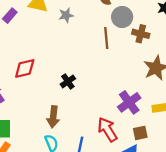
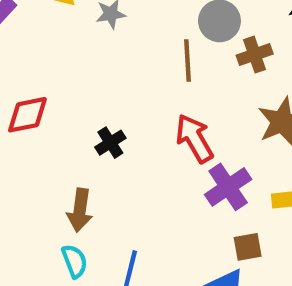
brown cross: (141, 34) -> (255, 55), turned -35
red arrow: (107, 129) -> (194, 138), moved

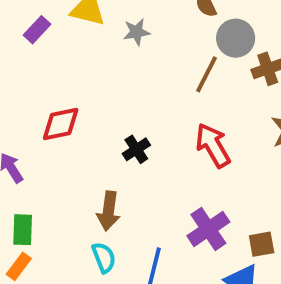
brown line: (187, 60) -> (206, 74), turned 30
purple cross: (228, 187) -> (208, 229), moved

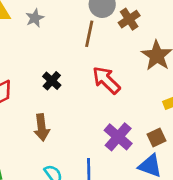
black cross: (136, 149) -> (52, 81), moved
brown arrow: (109, 211) -> (42, 127), moved

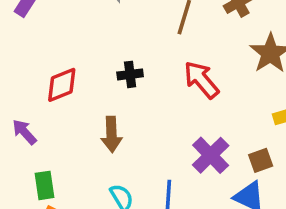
black cross: (52, 81) -> (130, 74), turned 36

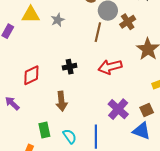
red arrow: (201, 80) -> (110, 67), turned -60
green rectangle: (44, 185) -> (44, 130), moved

